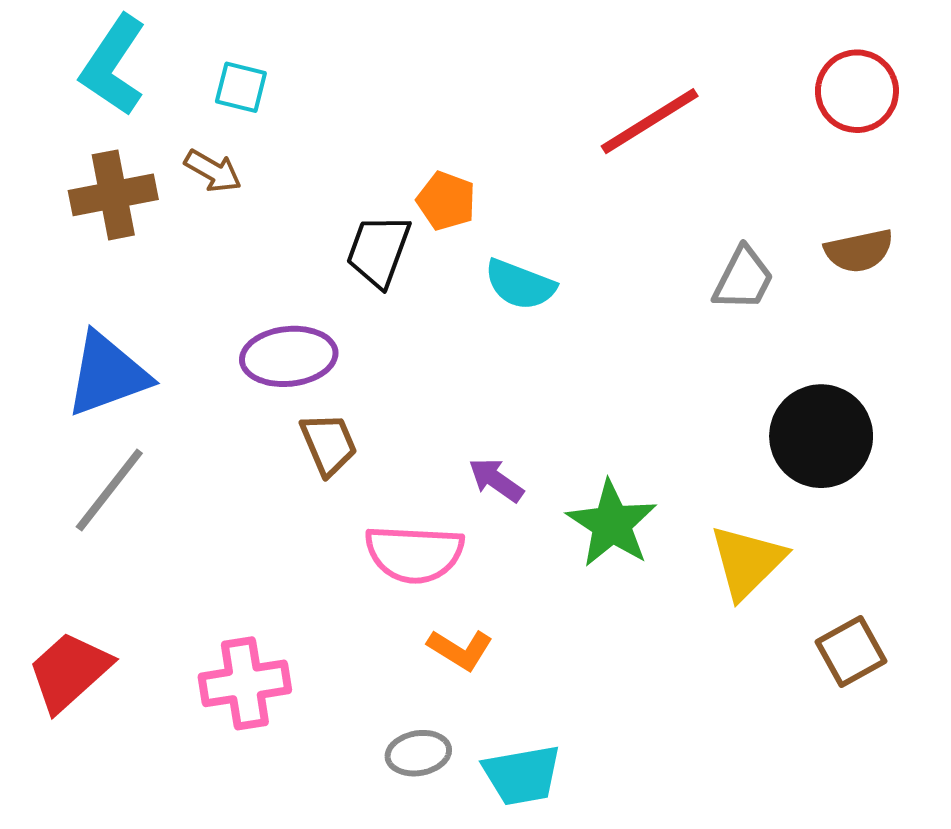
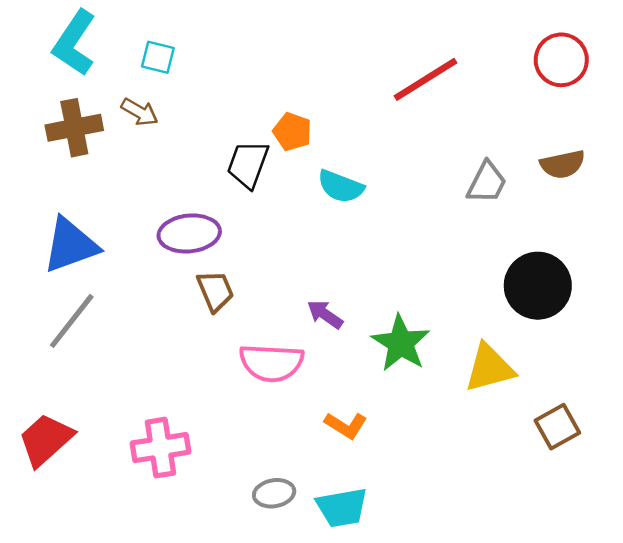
yellow triangle: (747, 562) -> (489, 368), turned 30
orange L-shape: (460, 649) -> (346, 425), moved

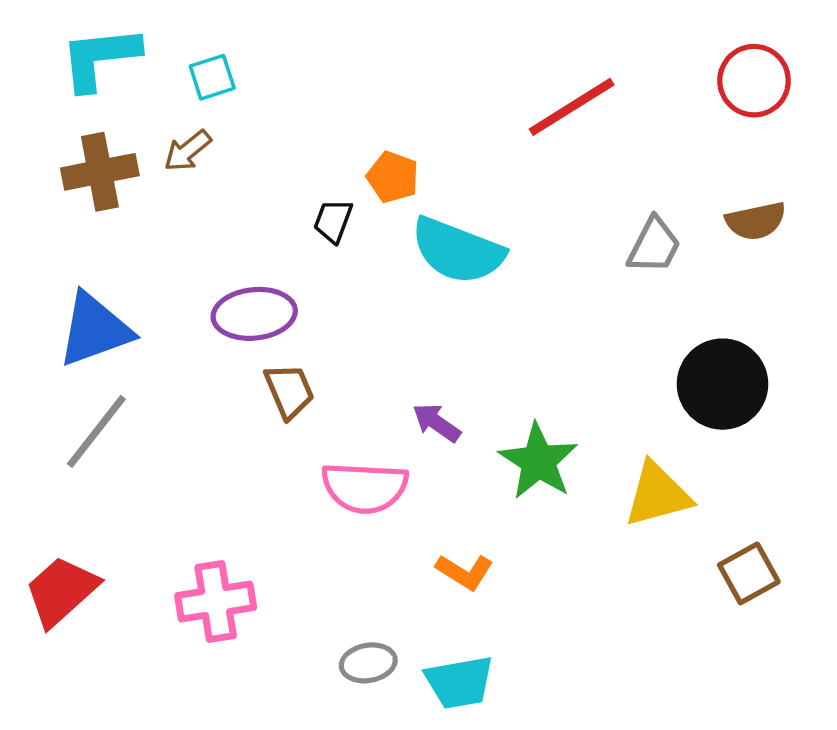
cyan L-shape: (74, 43) -> (100, 58), turned 50
cyan square: (158, 57) -> (212, 77), turned -32
brown arrow: (140, 112) -> (188, 151), turned 111
black trapezoid: (248, 164) -> (333, 221), size x0.7
cyan semicircle: (341, 186) -> (458, 251), size x1.5

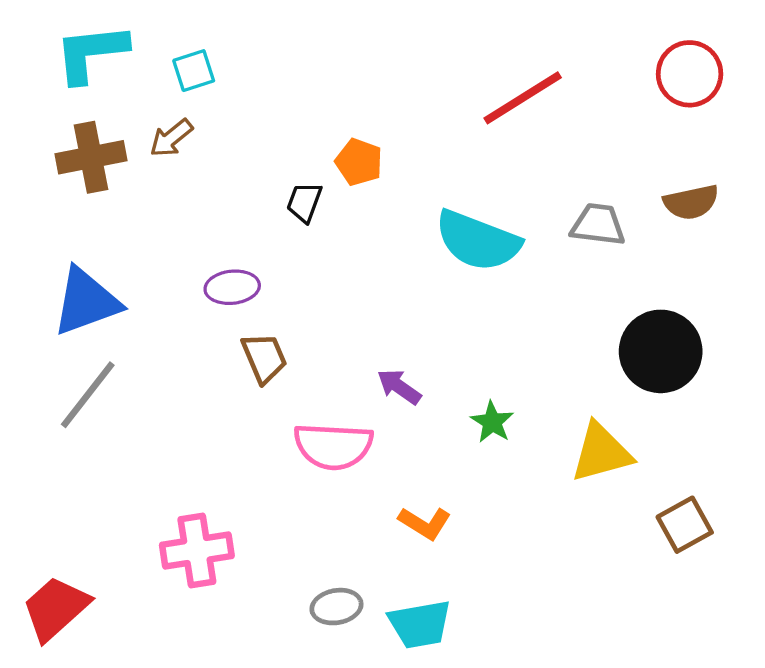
gray trapezoid: (654, 245) -> (598, 225), turned -110
cyan semicircle: (458, 251) -> (478, 241), moved
purple ellipse: (254, 314) -> (232, 287), size x0.7
green star: (538, 461) -> (492, 422), size x0.6
red trapezoid: (61, 591) -> (56, 608), moved

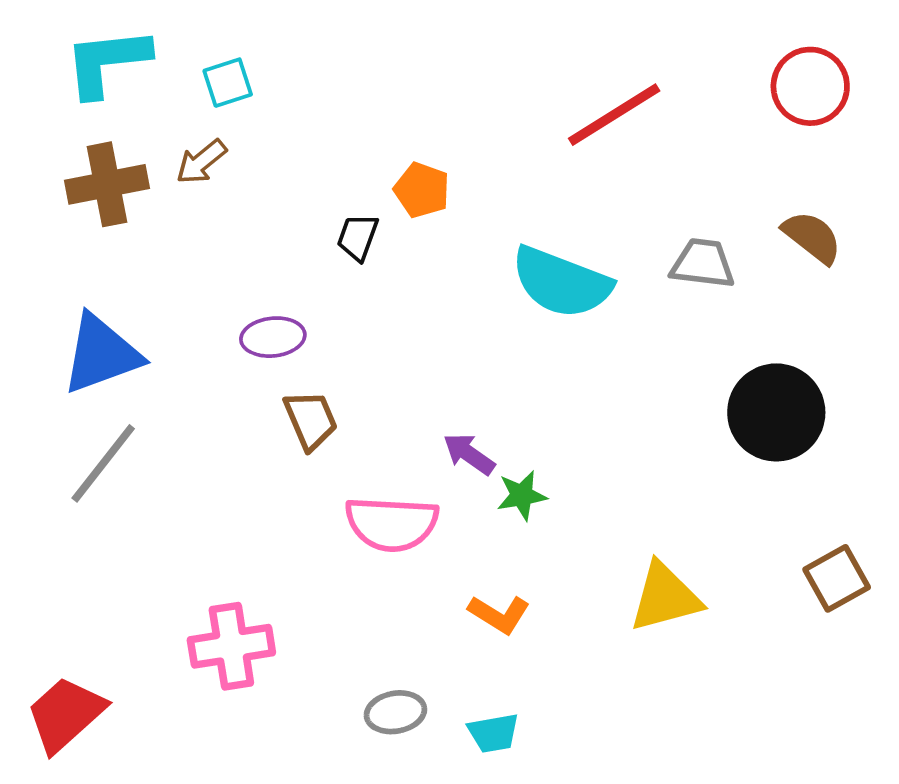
brown semicircle: (691, 202) -> (812, 237), turned -130
green star: (492, 422) -> (522, 495), moved, turned 30
yellow triangle: (601, 453) -> (665, 597), moved
brown square: (685, 525) -> (837, 578), moved
cyan trapezoid: (420, 624) -> (493, 733), size x0.7

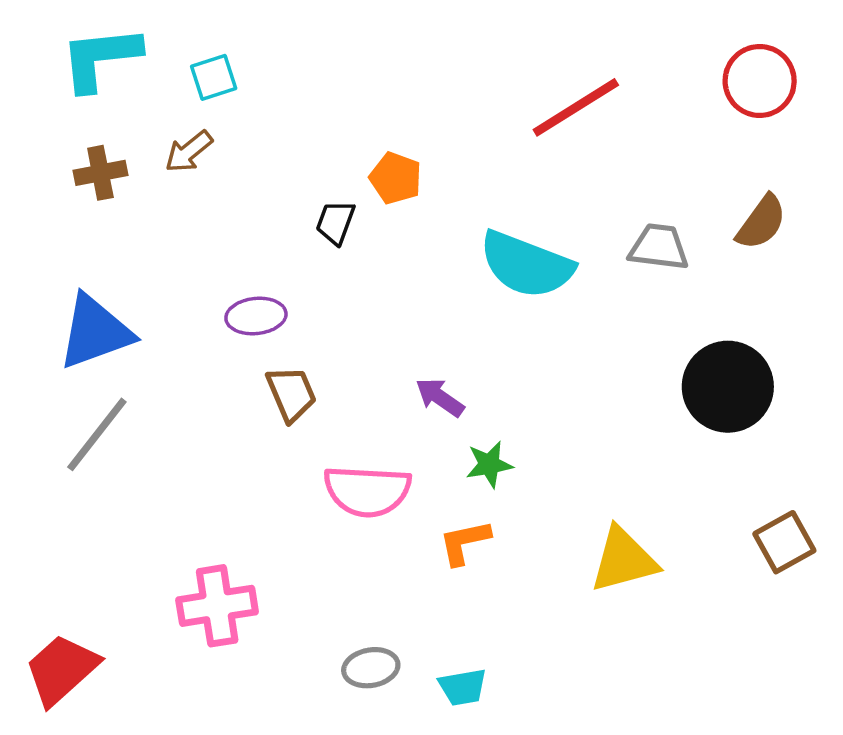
brown cross: (107, 184) -> (100, 173), size x0.7
brown semicircle: (812, 237) -> (761, 222), turned 88
purple arrow: (469, 454) -> (440, 397), moved
orange L-shape: (499, 614) -> (464, 542), moved, turned 136

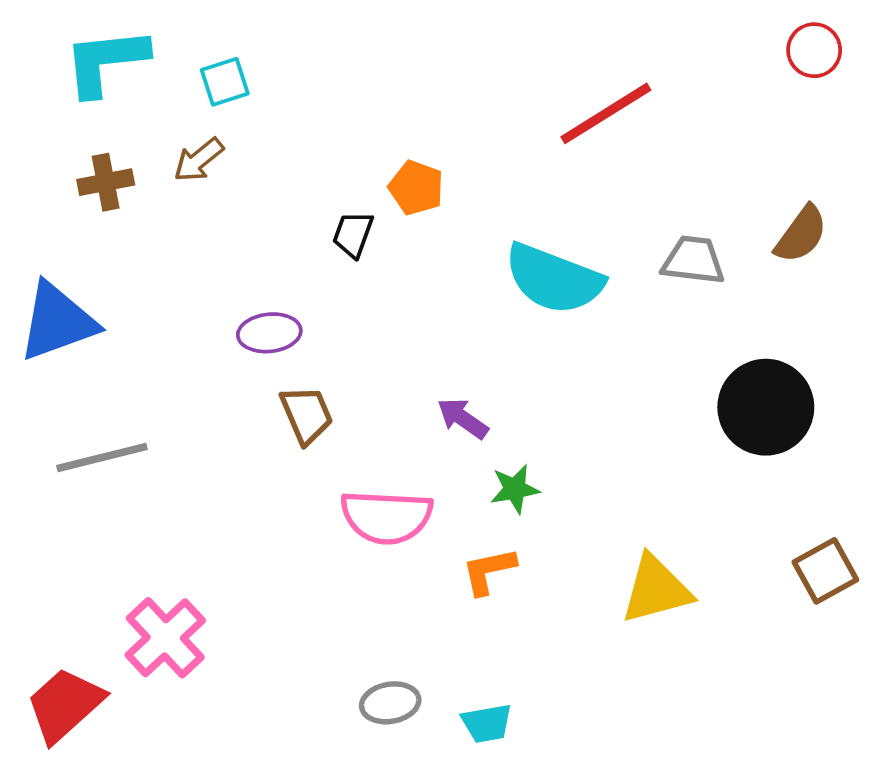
red circle: (760, 81) -> (814, 50), moved, size x0.7
blue triangle: (95, 332) -> (57, 322), moved
gray line: (97, 434) -> (102, 457), turned 38
pink cross: (217, 606) -> (165, 638), moved, turned -34

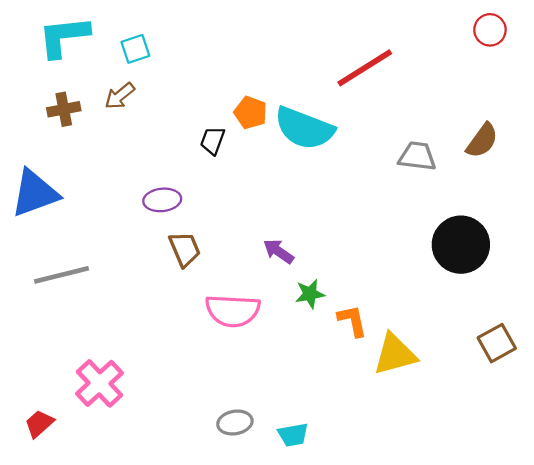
cyan semicircle: (554, 279) -> (304, 128), moved
orange L-shape: (489, 571) -> (352, 321), moved, turned 90
red trapezoid: (65, 705) -> (39, 424), size x0.6

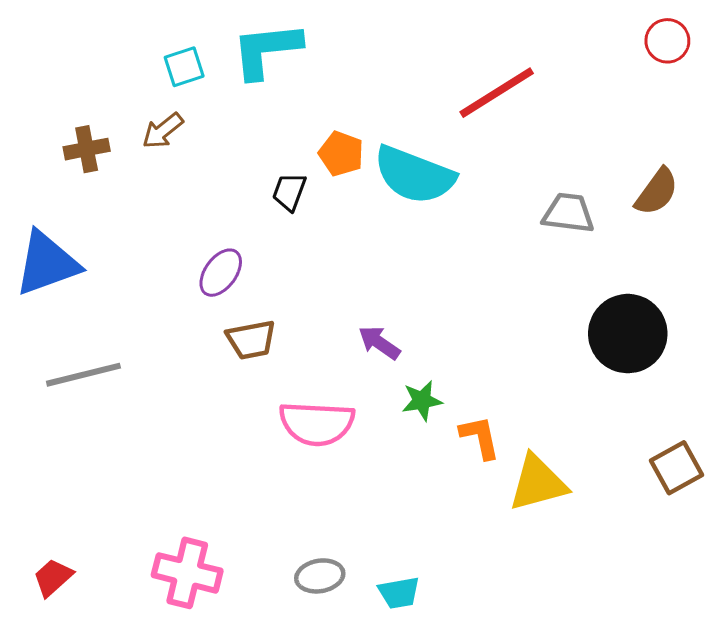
cyan L-shape: (64, 37) -> (266, 50), moved
purple ellipse: (162, 200) -> (221, 273), turned -48
brown trapezoid: (185, 249) -> (251, 340), turned 102
pink cross: (100, 383) -> (187, 573), moved, turned -33

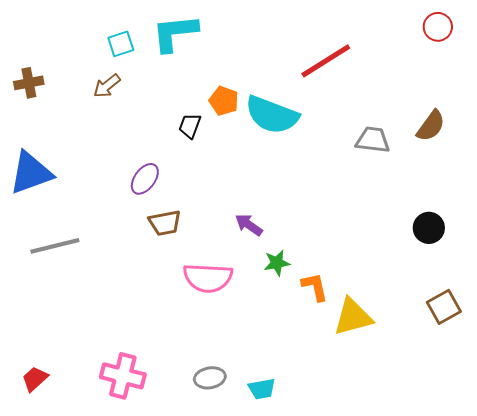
brown cross: (87, 149) -> (29, 83), moved
black circle: (628, 334) -> (429, 228), moved, size x0.6

